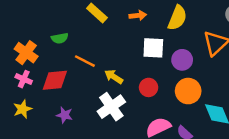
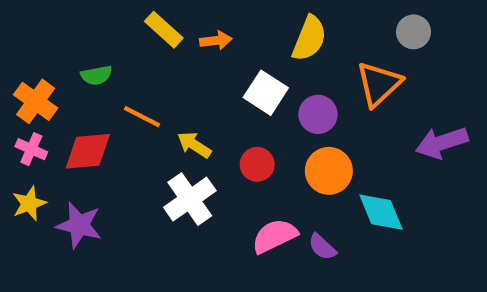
orange arrow: (138, 15) -> (216, 41), moved
white square: (153, 48) -> (266, 93), turned 30
purple star: (65, 115) -> (79, 225), moved, size x1.5

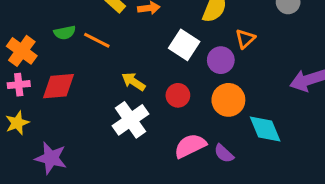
orange triangle: (379, 84) -> (245, 39), moved, size x0.6
orange line: (142, 117) -> (97, 40), moved
pink cross: (31, 149) -> (19, 85), turned -30
purple star: (79, 225) -> (51, 158), moved

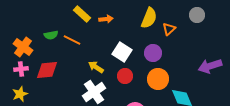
orange triangle: (245, 39) -> (169, 29), moved
white square: (184, 45) -> (122, 52), moved

